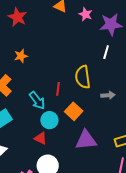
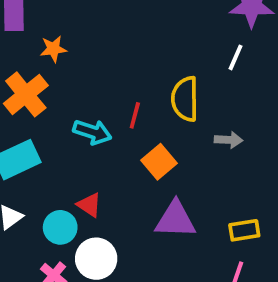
orange star: (21, 56) -> (53, 49), moved
cyan arrow: (37, 100) -> (92, 132), turned -42
cyan circle: (49, 120) -> (60, 227), moved

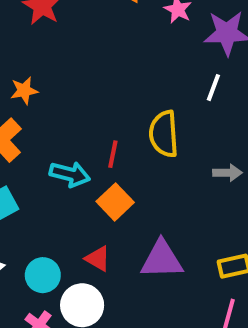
gray arrow: (228, 140) -> (227, 173), moved
orange square: (159, 162) -> (115, 202), moved
red triangle: (89, 205) -> (98, 259), moved

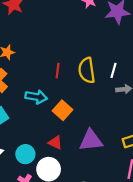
white line: (213, 88) -> (114, 70), moved
red line: (113, 154) -> (58, 71), moved

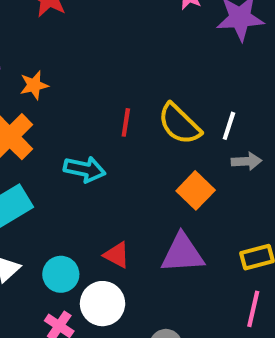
yellow semicircle: (87, 70) -> (179, 124), turned -40
orange square: (63, 110) -> (196, 190), moved

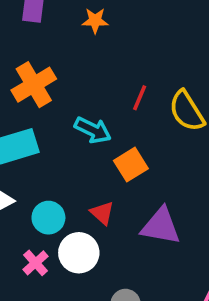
orange star: (34, 85) -> (95, 21), moved
orange square: (196, 190) -> (131, 165), moved

